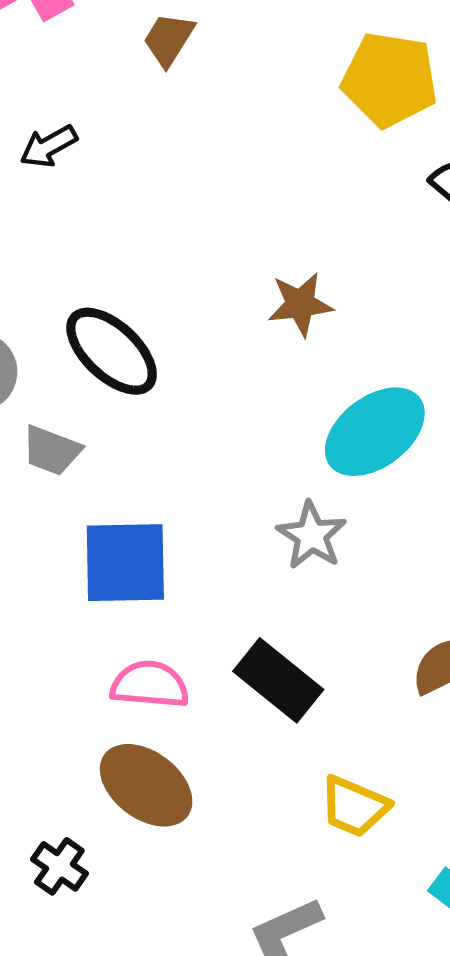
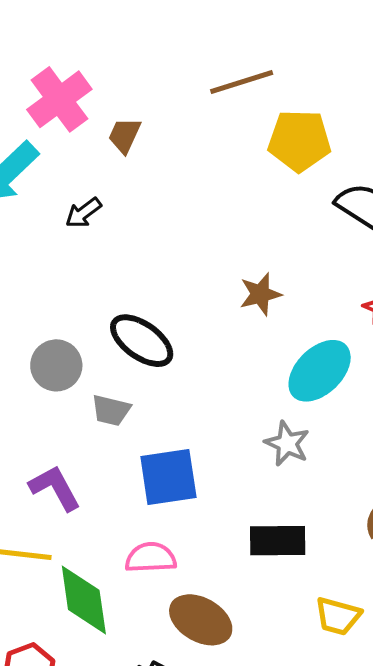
brown trapezoid: (169, 39) -> (124, 135), moved
black rectangle: (278, 680) -> (278, 541), turned -32
pink semicircle: (150, 685) -> (151, 558), moved

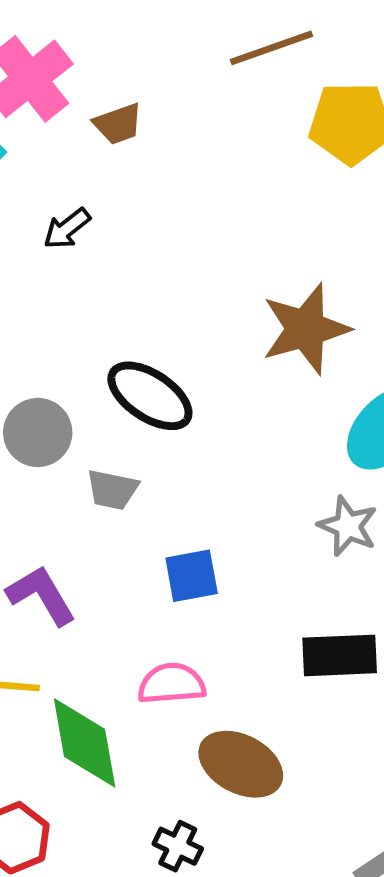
brown trapezoid: (124, 135) -> (118, 124), turned -132
brown star: (260, 294) -> (306, 329), size x1.6
blue square: (168, 477) -> (192, 576), size x0.7

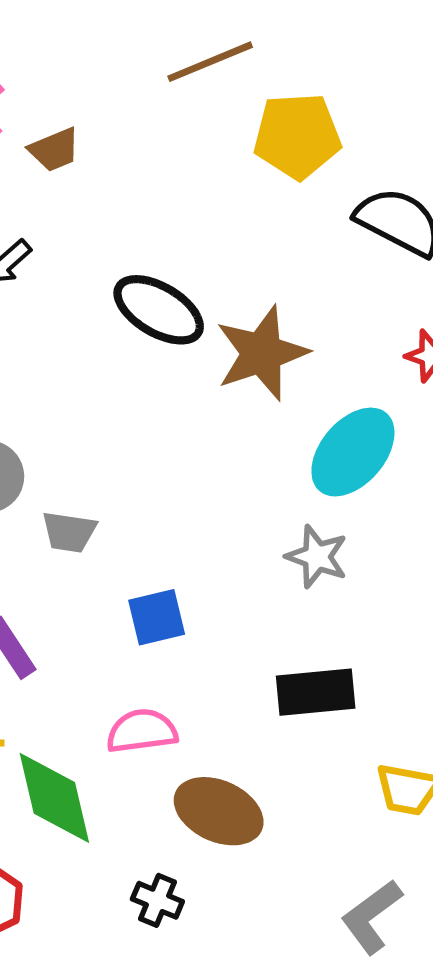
black ellipse: (150, 396) -> (159, 310), moved

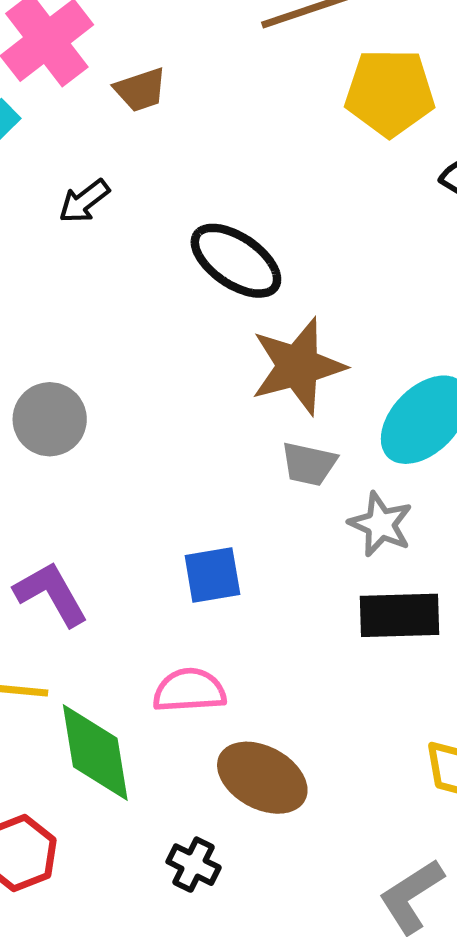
brown star: (262, 353) -> (298, 366), moved
gray trapezoid: (69, 532) -> (309, 464), moved
black rectangle: (316, 692) -> (400, 615), moved

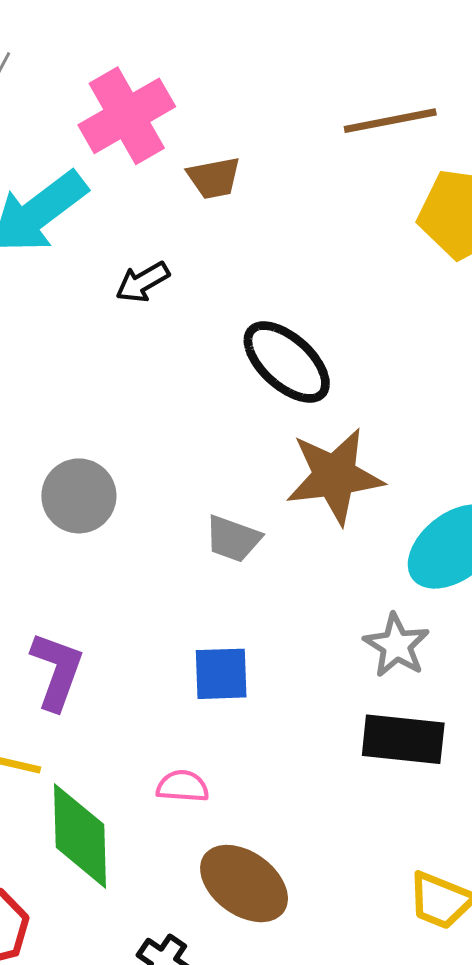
gray trapezoid: (309, 464) -> (233, 539), moved
purple L-shape: (51, 594) -> (57, 671), turned 42
pink semicircle: (189, 690) -> (183, 786), size x0.7

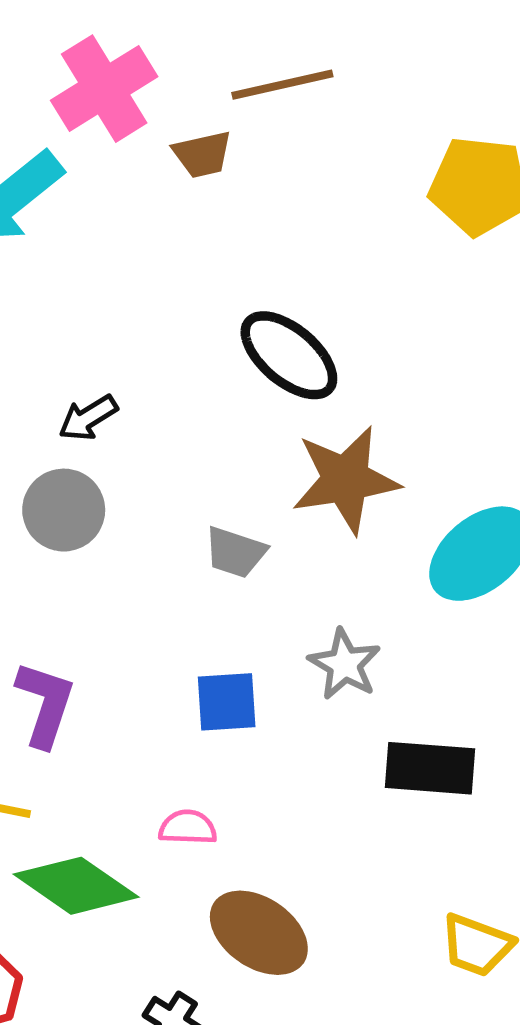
brown line: (390, 121) -> (282, 85), moved
black arrow: (143, 282) -> (88, 418), moved
gray star: (396, 645) -> (345, 664), moved
green diamond: (80, 836) -> (76, 886), turned -52

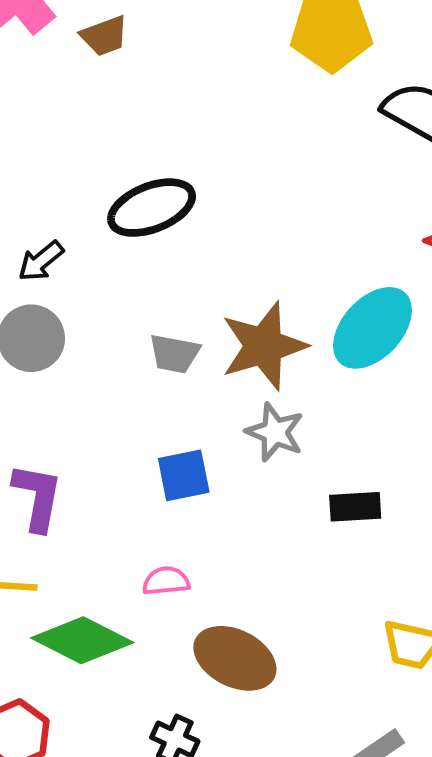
black ellipse: (289, 355) -> (152, 208), moved, turned -54
brown star: (346, 480) -> (264, 346), moved
black rectangle: (430, 768) -> (355, 507), size x0.7

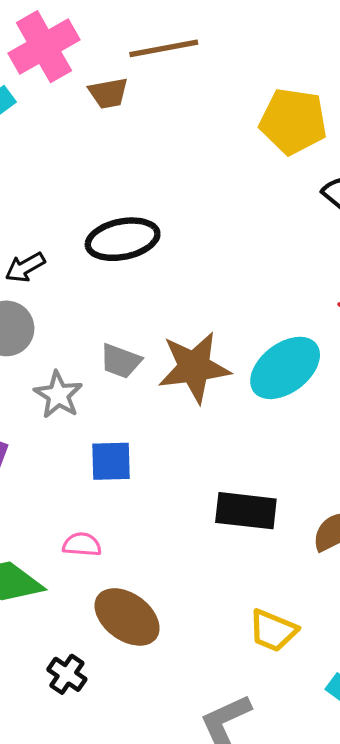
gray star: (275, 432) -> (58, 395), moved
black rectangle: (355, 507) -> (246, 511), size x1.4

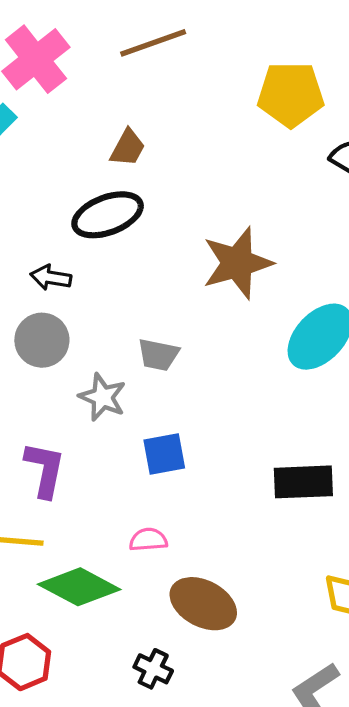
brown trapezoid: (108, 93) -> (128, 148), moved, turned -42
black ellipse: (123, 239) -> (108, 215), moved
black arrow: (25, 267) -> (51, 278), turned 48
brown star: (194, 367) -> (237, 263), moved

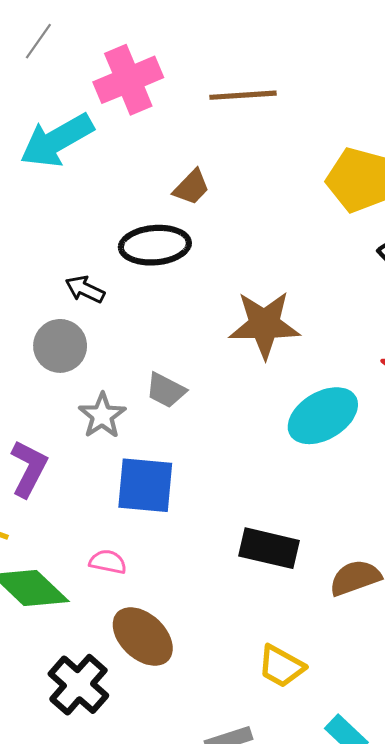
blue square: (164, 454) -> (145, 485), size x1.4
black cross: (153, 669) -> (78, 685), size x1.6

